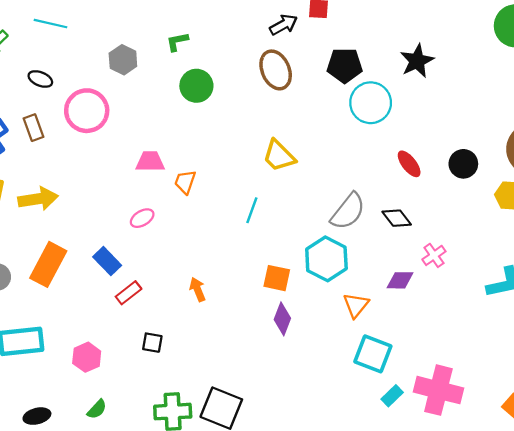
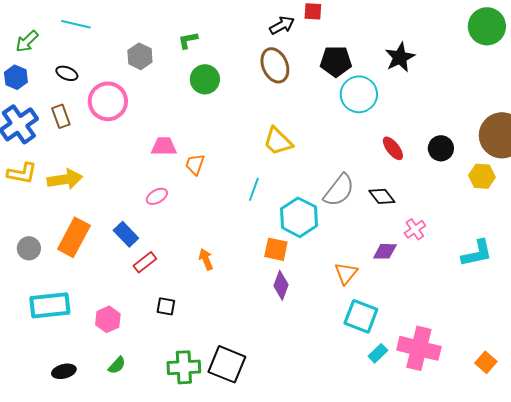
cyan hexagon: (326, 259) -> (299, 217), moved

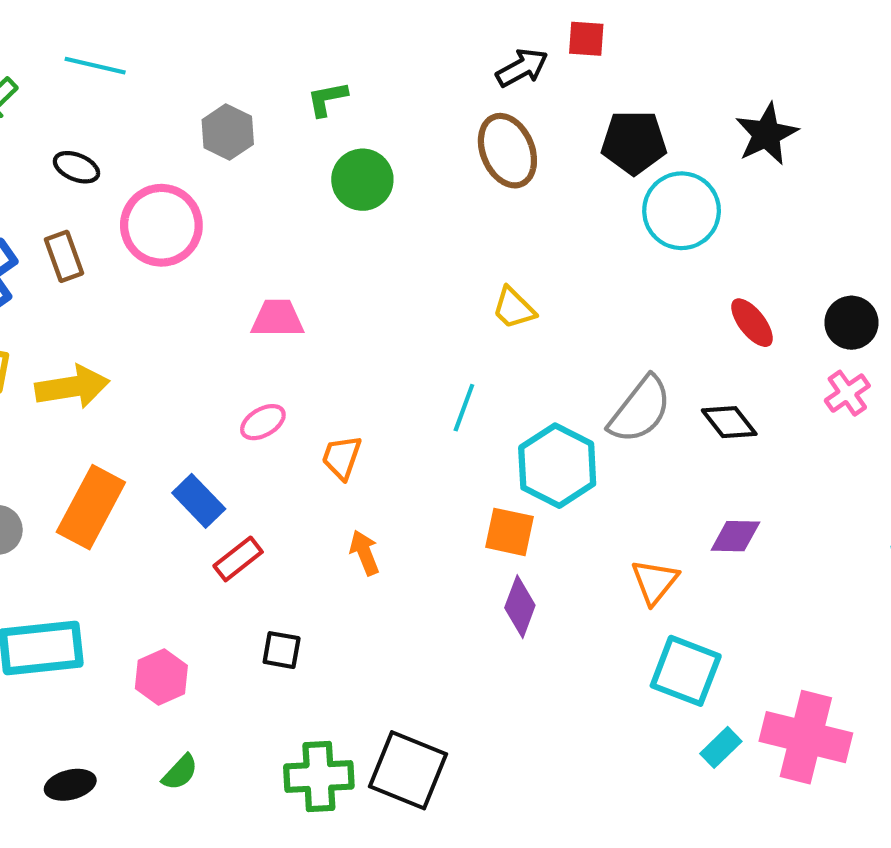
yellow trapezoid: (278, 141) -> (514, 308), size x0.7
orange trapezoid: (195, 164) -> (342, 457), moved
pink cross: (415, 229) -> (847, 393), moved

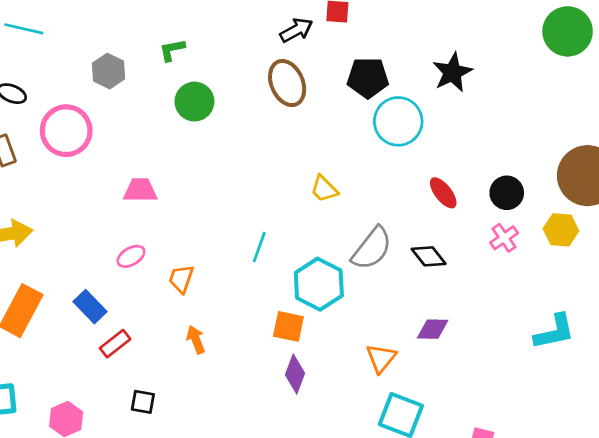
yellow trapezoid: (514, 308) -> (324, 189), moved

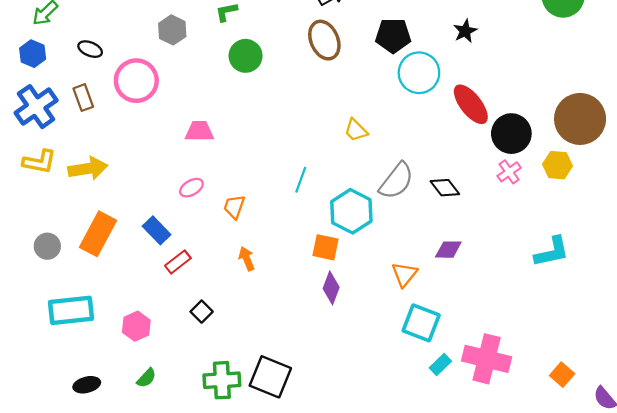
black star: (452, 72) -> (465, 31), size x0.7
red ellipse: (443, 193) -> (471, 104), moved, size x1.5
black circle: (507, 193) -> (511, 134), size x1.4
black square: (143, 402) -> (202, 312), turned 35

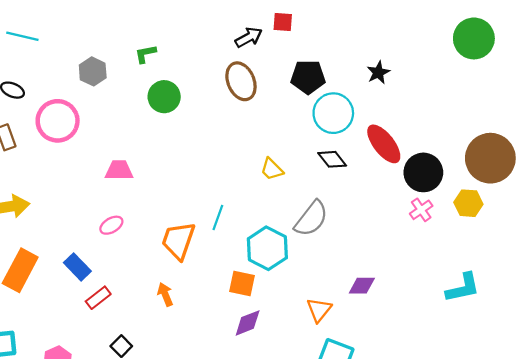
black diamond: (445, 188) -> (332, 159), moved
orange trapezoid: (234, 207) -> (178, 241), moved, size x1.6
purple diamond: (331, 288) -> (248, 323), turned 48

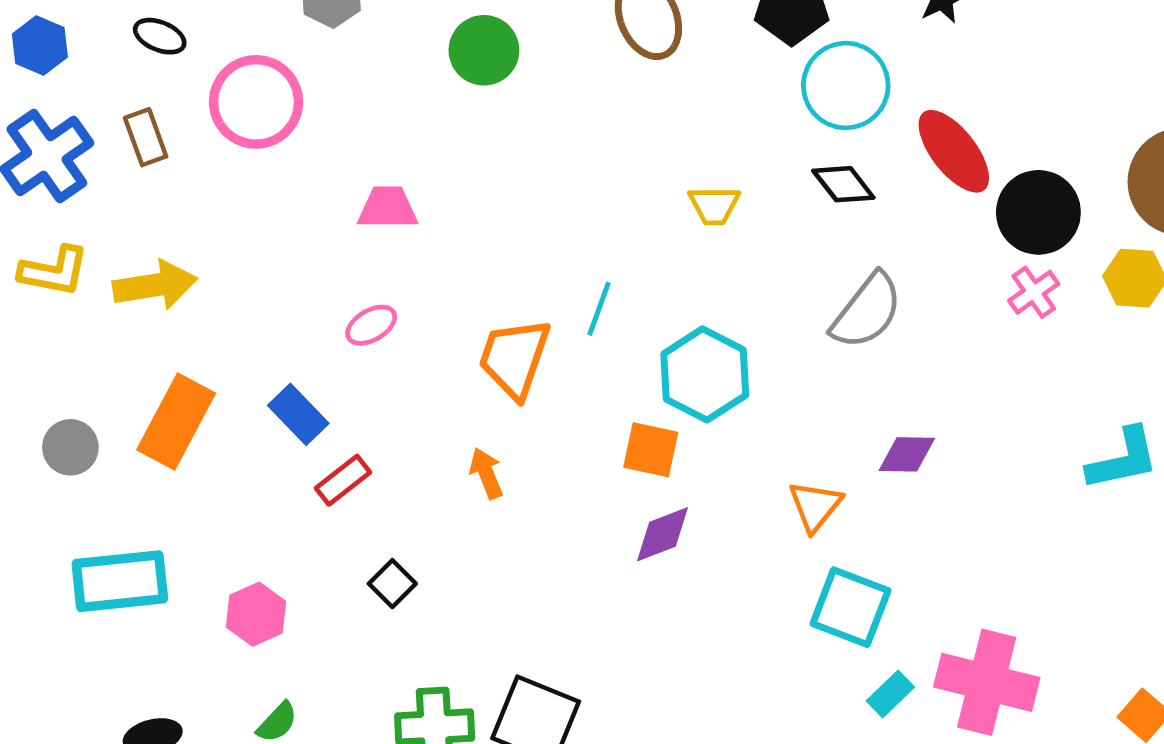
yellow trapezoid: (272, 169) -> (714, 205), turned -45
gray semicircle: (311, 219) -> (867, 311), moved

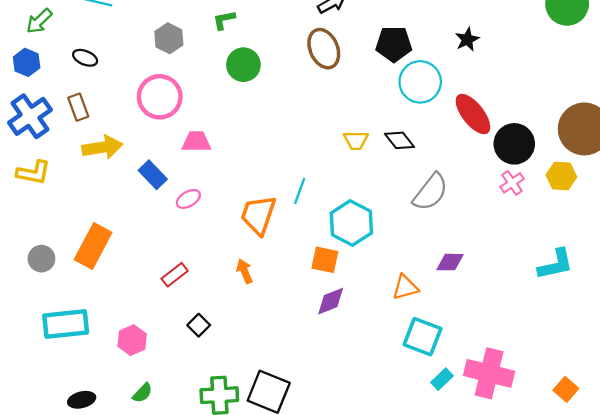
pink circle: (256, 102) -> (160, 97), moved
black diamond: (843, 184) -> (400, 140), moved
yellow arrow: (155, 285) -> (102, 147), moved
blue rectangle: (298, 414) -> (153, 175), moved
orange triangle: (815, 506) -> (405, 287), turned 36

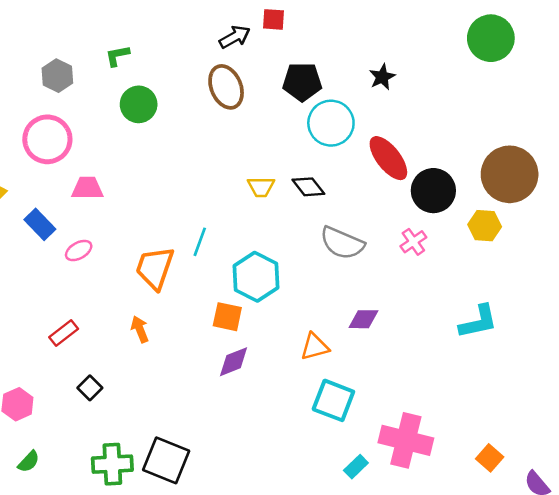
pink cross: (512, 183) -> (413, 242), moved
gray semicircle: (431, 192) -> (342, 243), turned 75
cyan rectangle: (442, 379) -> (356, 467), moved

